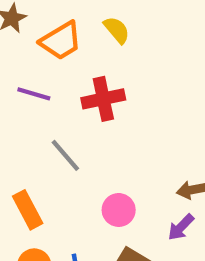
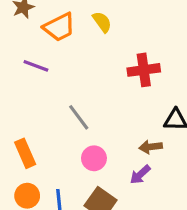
red cross: (103, 99) -> (144, 70), moved
gray line: (65, 155) -> (79, 117), moved

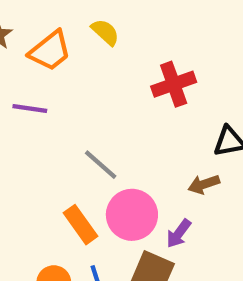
orange rectangle: (25, 153) -> (80, 225), moved
pink circle: (94, 158) -> (132, 215), size x1.5
purple arrow: (140, 175) -> (179, 234), moved

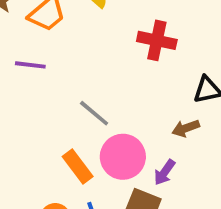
red cross: (174, 84) -> (157, 40), turned 33

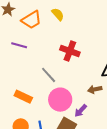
red cross: (157, 40) -> (70, 51), moved
orange rectangle: (78, 166) -> (23, 97), moved, turned -36

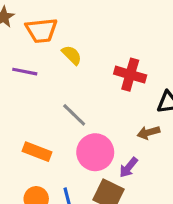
yellow semicircle: (58, 14) -> (72, 55), moved
orange trapezoid: (31, 20) -> (41, 30), turned 30
red cross: (70, 51) -> (130, 75), moved

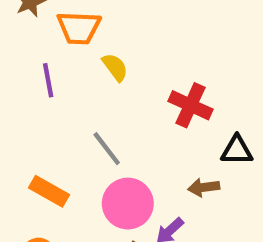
purple line: (25, 72) -> (48, 80), turned 60

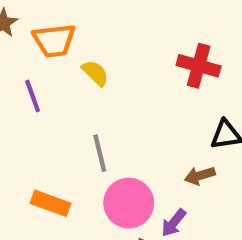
red cross: (190, 105) -> (199, 66), moved
gray line: (107, 149) -> (100, 153), turned 33

